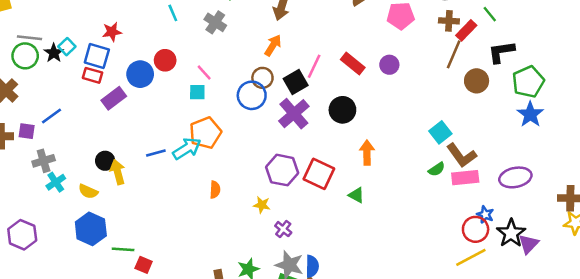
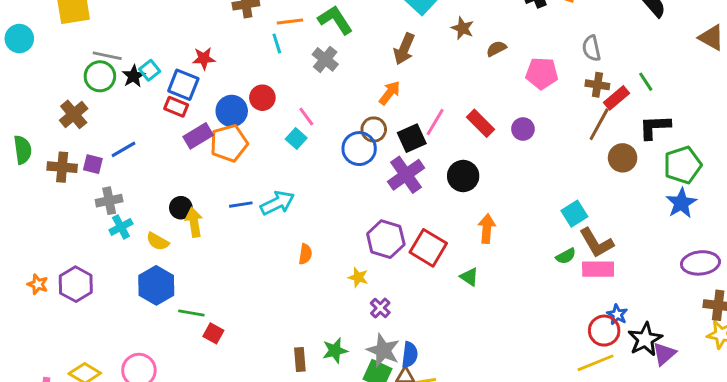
cyan square: (197, 92) -> (296, 139), turned 36
orange pentagon: (205, 133) -> (229, 143), moved
purple ellipse: (515, 177) -> (700, 263), moved

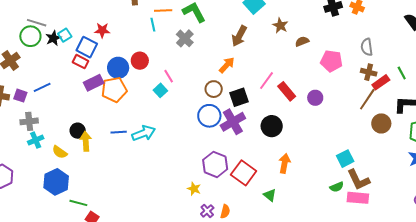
pink line: (435, 122) -> (267, 81), moved
blue circle: (359, 149) -> (209, 116), moved
orange semicircle: (305, 254) -> (225, 211), moved

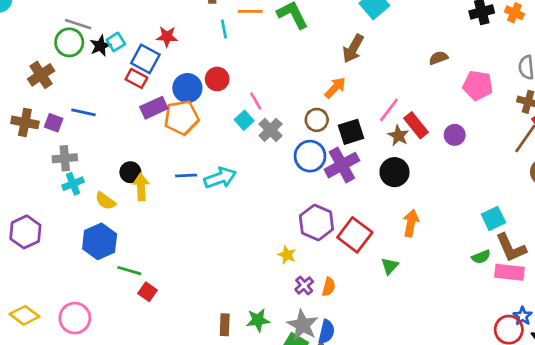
cyan line: (153, 25) -> (224, 29), moved
brown star: (280, 26) -> (398, 136), moved
gray cross: (185, 38) -> (270, 130), moved
blue line: (42, 87) -> (83, 112), turned 36
green triangle: (270, 195) -> (390, 266), turned 32

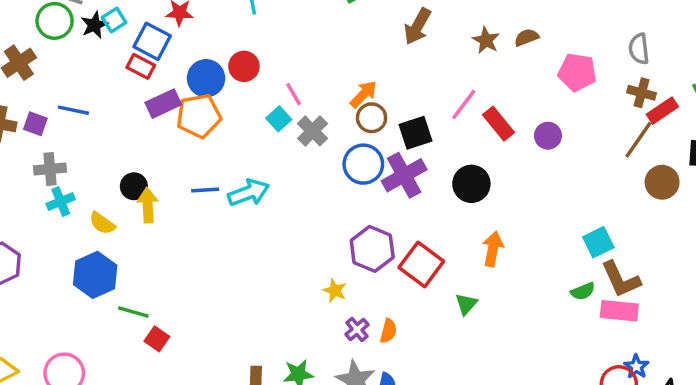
orange arrow: (335, 88) -> (363, 94), moved
brown star: (398, 136) -> (486, 40), moved

